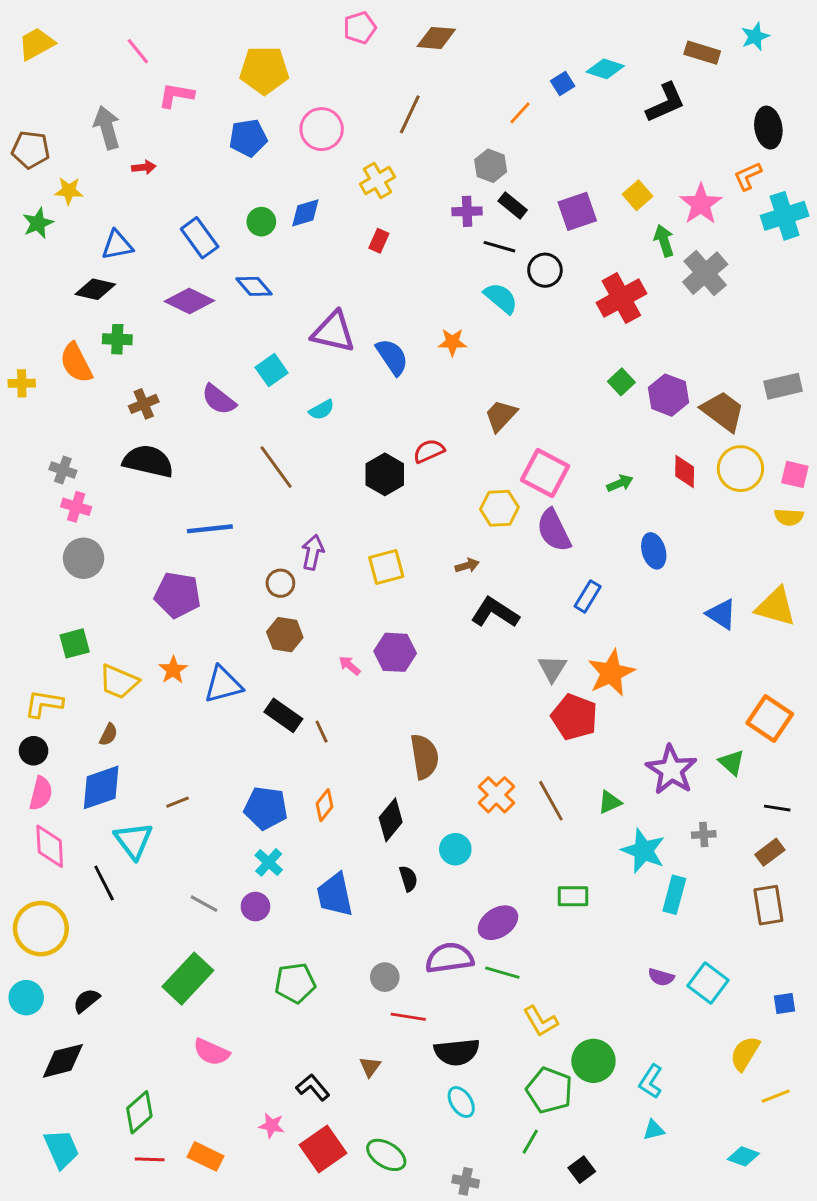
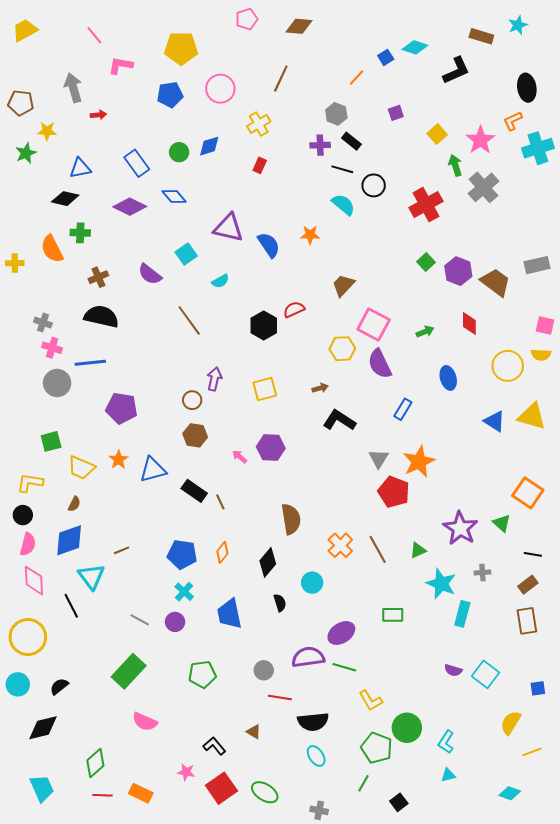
purple square: (577, 211) -> (396, 113), moved, size x0.6
yellow circle: (740, 469) -> (508, 366), moved
blue line: (210, 529) -> (90, 363), moved
brown triangle: (370, 1067) -> (254, 732), turned -35

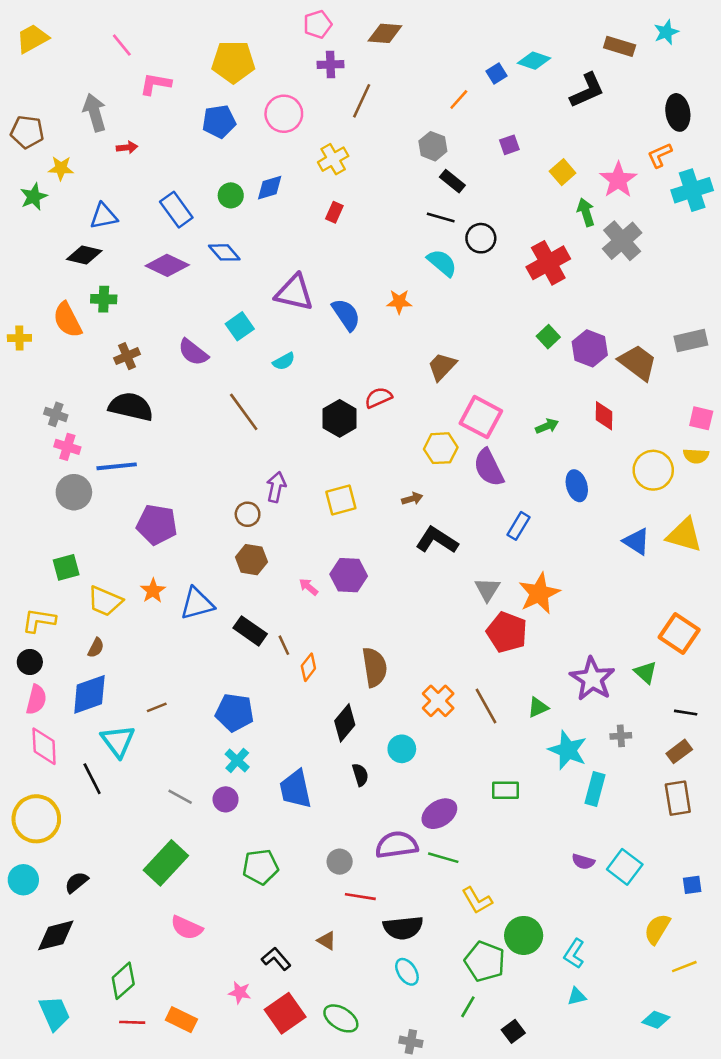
purple cross: (320, 145) -> (331, 64), moved
orange diamond: (222, 552) -> (308, 667), moved

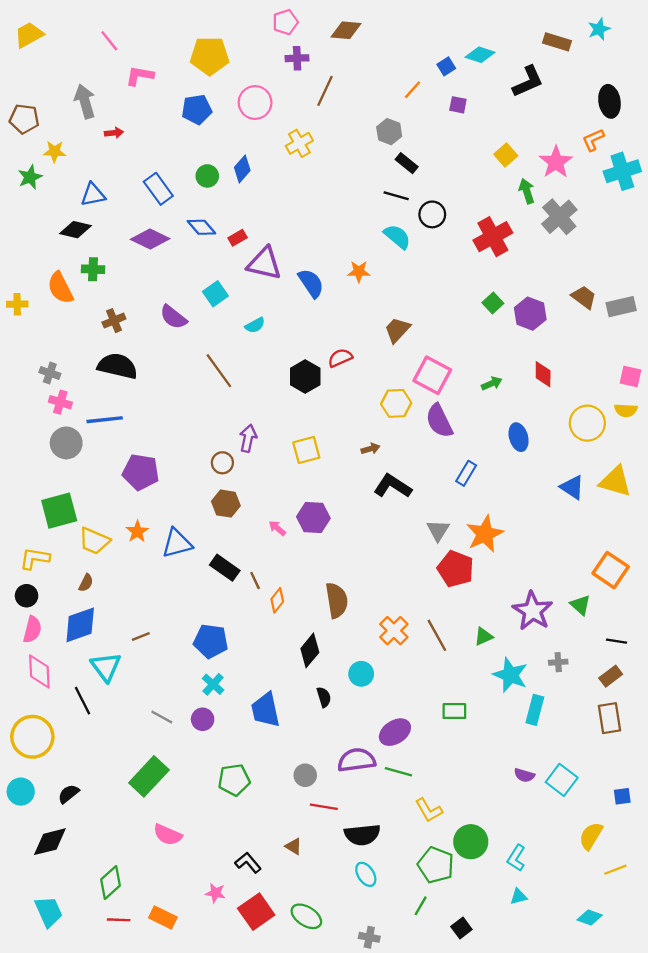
purple square: (509, 145) -> (458, 105), moved, turned 30
blue diamond: (270, 188) -> (242, 169), turned -32
red rectangle: (334, 212) -> (238, 238), moved, turned 36
brown trapezoid: (638, 363) -> (584, 297), moved, size x0.7
green square: (66, 567) -> (59, 511), size x1.5

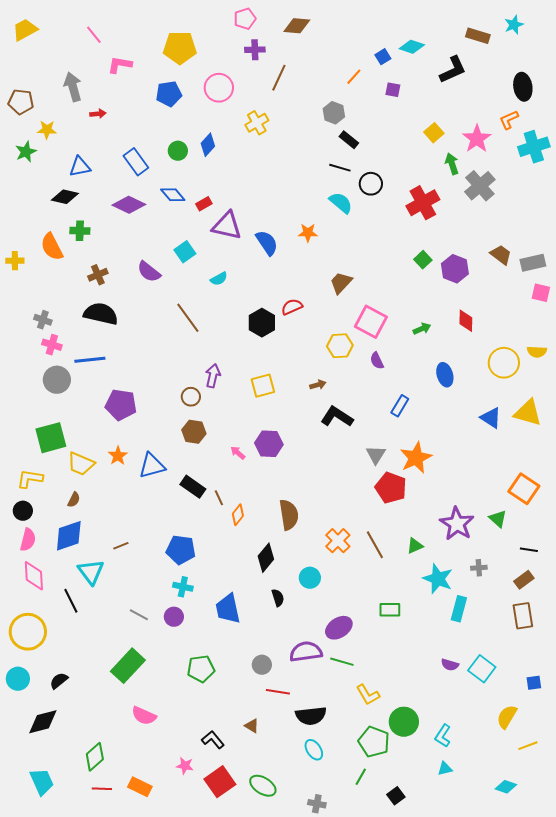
pink square: (630, 377) -> (541, 293), moved
purple semicircle: (439, 421) -> (377, 361), size x0.6
cyan cross: (213, 684) -> (183, 587), turned -30

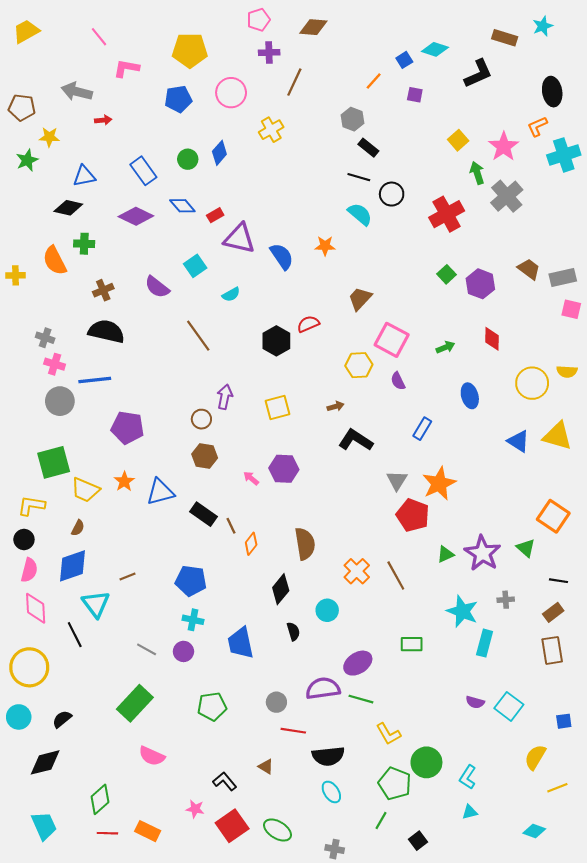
gray arrow: (73, 87) -> (77, 92), turned -60
green triangle: (415, 546) -> (445, 554), moved

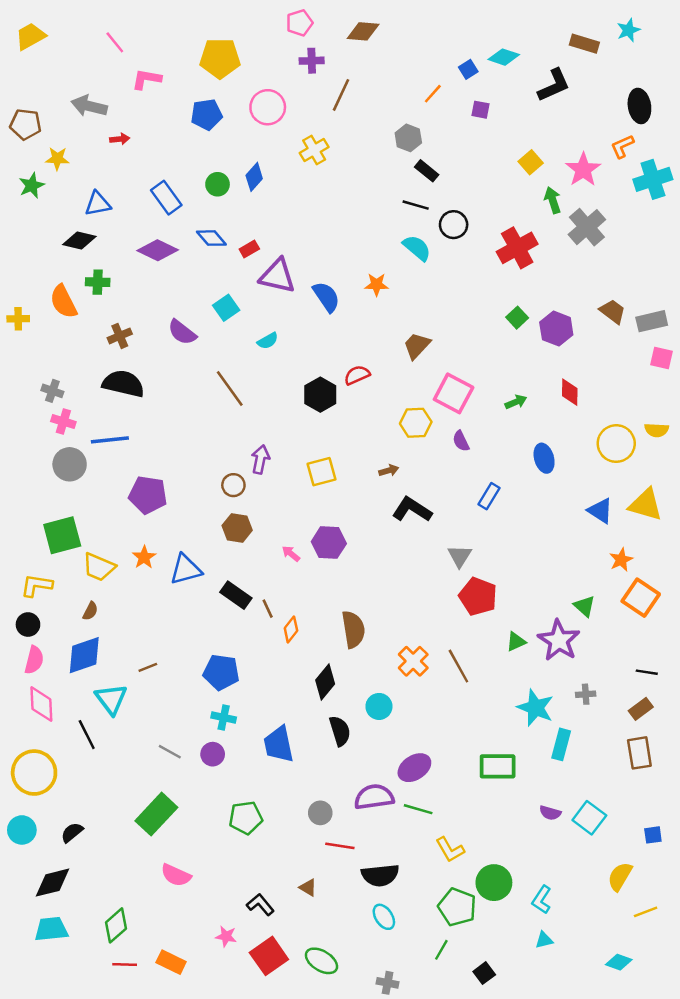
orange star: (439, 484) -> (621, 560), moved, size x0.6
green triangle: (526, 548) -> (584, 606), moved
black semicircle: (293, 631) -> (340, 731), size x1.4
green rectangle: (412, 644) -> (498, 766), moved, size x1.4
cyan trapezoid: (44, 826) -> (51, 929), moved, turned -72

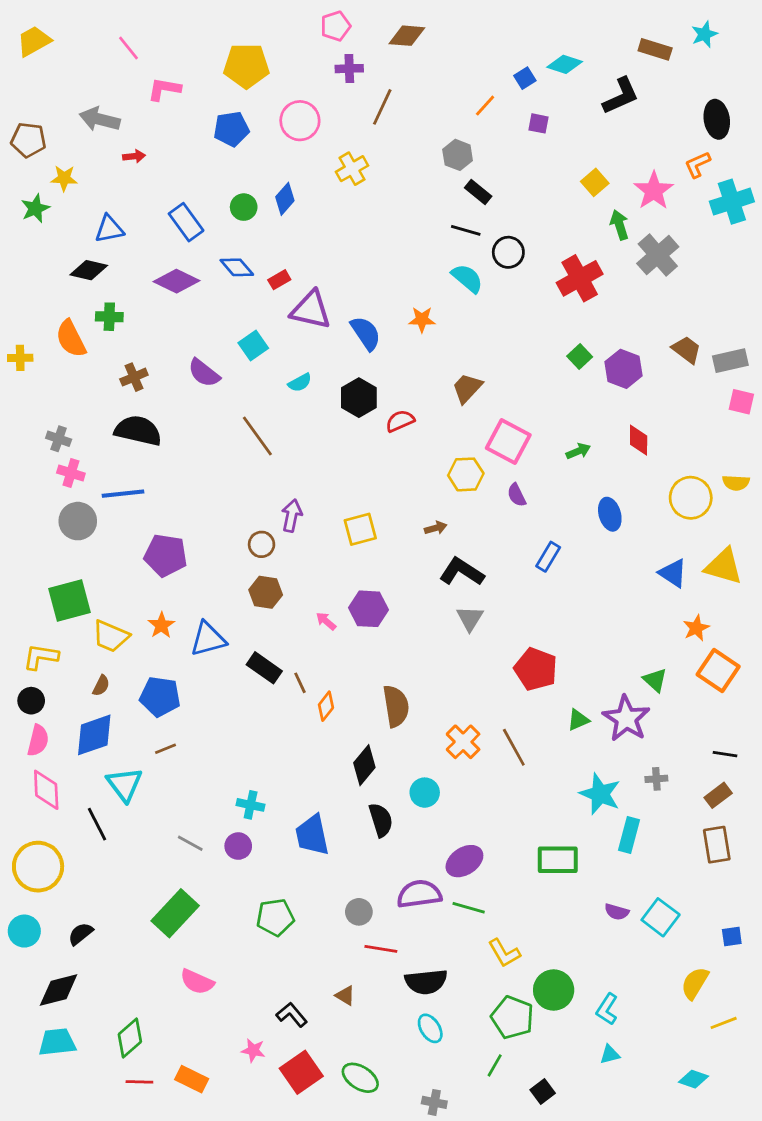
black hexagon: (320, 395) -> (359, 398), moved
gray triangle: (460, 556) -> (470, 618), moved
blue pentagon: (221, 672) -> (160, 697), moved

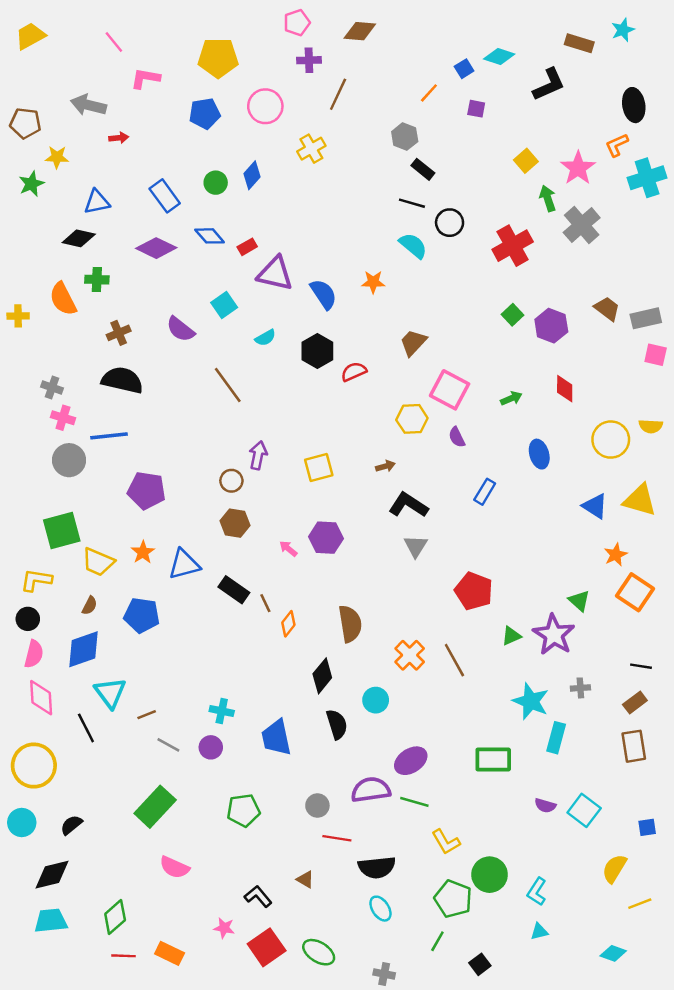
brown line: (166, 749) -> (147, 715), moved

